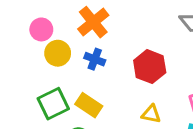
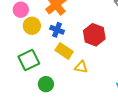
yellow rectangle: (89, 105) -> (64, 51), moved
yellow triangle: (151, 114) -> (81, 67), moved

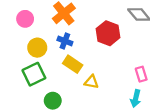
yellow circle: (32, 26) -> (37, 48), moved
red hexagon: (94, 35) -> (108, 33), moved

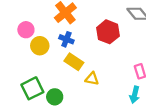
pink circle: (25, 19) -> (26, 30), moved
green square: (34, 74) -> (32, 88), moved

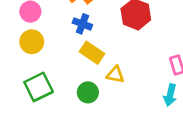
yellow circle: (40, 46) -> (32, 42), moved
green circle: (55, 97) -> (88, 92), moved

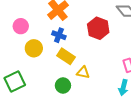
yellow circle: (32, 42) -> (34, 48), moved
green square: (39, 87) -> (15, 81), moved

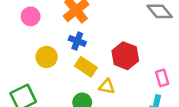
pink circle: (21, 26) -> (31, 16), moved
red hexagon: (98, 28) -> (125, 56), moved

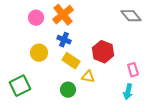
pink circle: (31, 16) -> (36, 18), moved

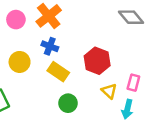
pink rectangle: (133, 70) -> (133, 83), turned 32
yellow triangle: (88, 77) -> (109, 91), moved, turned 32
green circle: (68, 90) -> (68, 103), moved

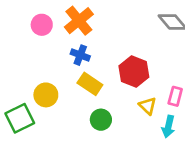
yellow circle: (20, 62) -> (46, 95), moved

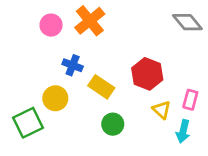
blue cross: (80, 55) -> (73, 65), moved

